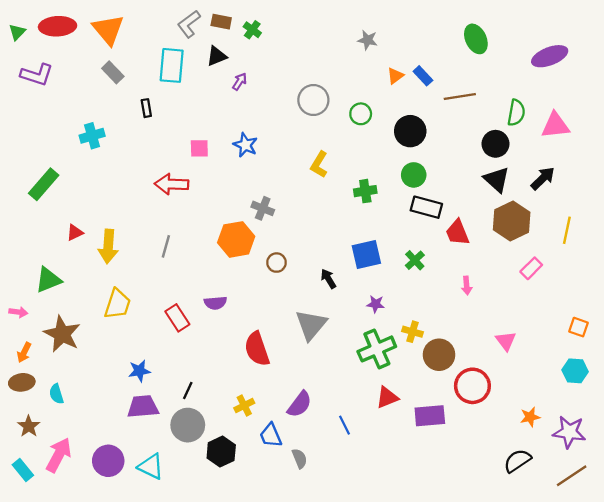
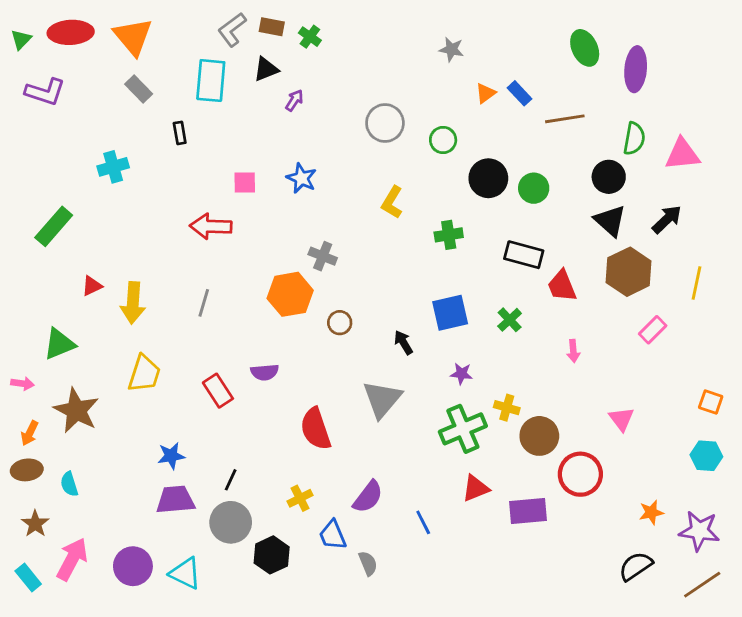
purple ellipse: (550, 56) -> (636, 69), moved, turned -64
black circle: (410, 131) -> (488, 178), moved
green circle: (414, 175) -> (534, 188), moved

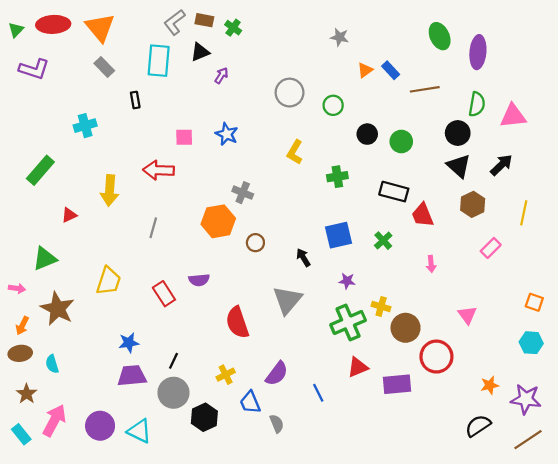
black circle: (488, 178) -> (367, 134), size x0.7
brown hexagon: (629, 272) -> (473, 204), size x0.7
yellow arrow: (133, 303) -> (110, 190), moved

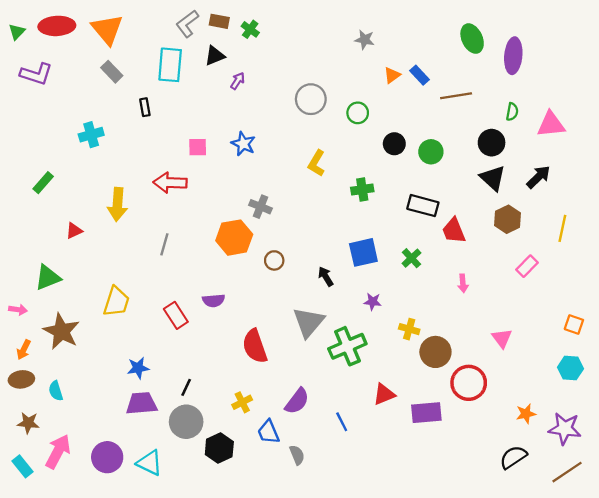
green semicircle: (477, 104) -> (512, 112), size x0.7
green rectangle: (40, 170) -> (43, 183), size x0.7
green cross: (348, 322) -> (347, 346), moved
brown star: (27, 394) -> (28, 423), turned -30

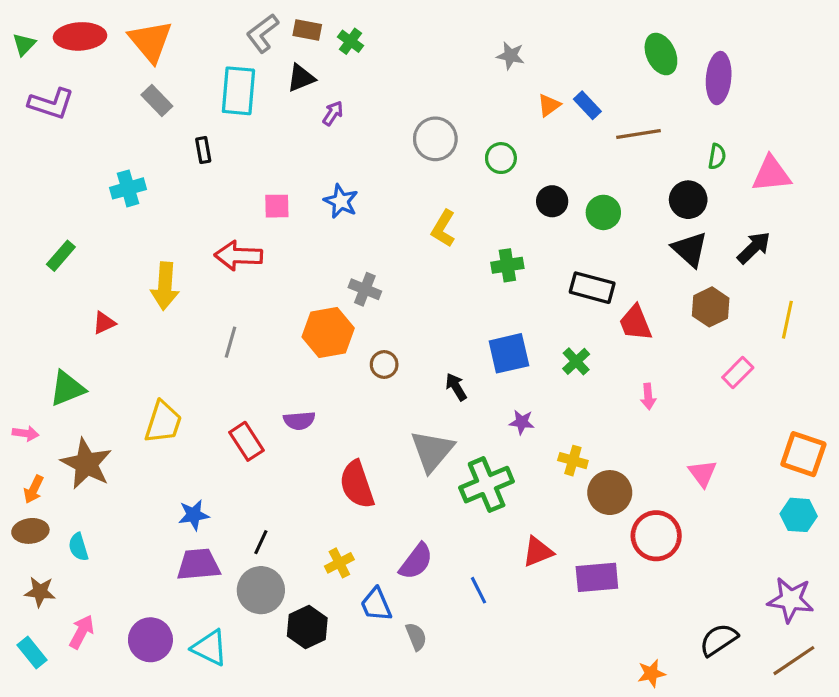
orange square: (574, 324) -> (803, 454), size x1.6
orange star: (526, 414) -> (651, 673), moved
pink arrow: (58, 451) -> (82, 632), size x0.7

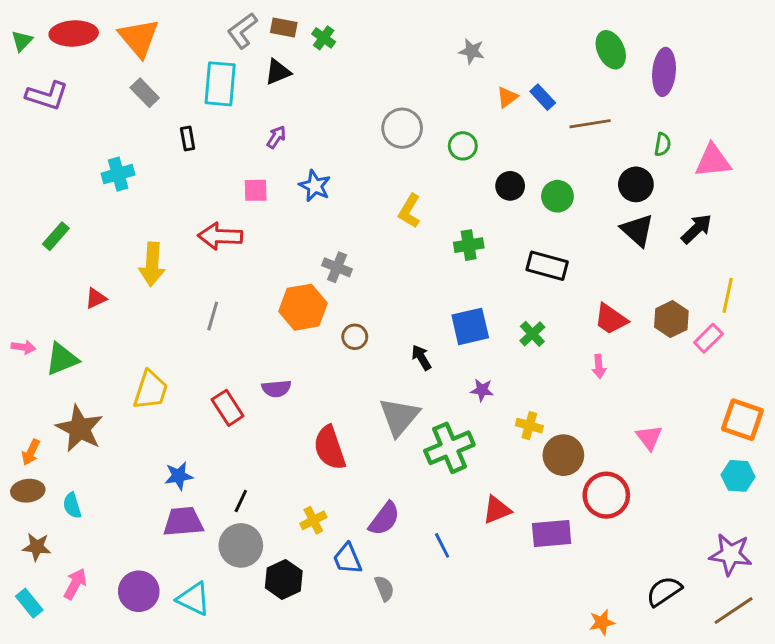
purple arrow: (333, 113) -> (276, 137), moved
brown hexagon: (711, 307) -> (671, 319), moved
red trapezoid: (635, 323) -> (611, 319), moved, turned -33
pink rectangle: (738, 373) -> (708, 338), moved
pink arrow: (26, 433) -> (23, 347), moved

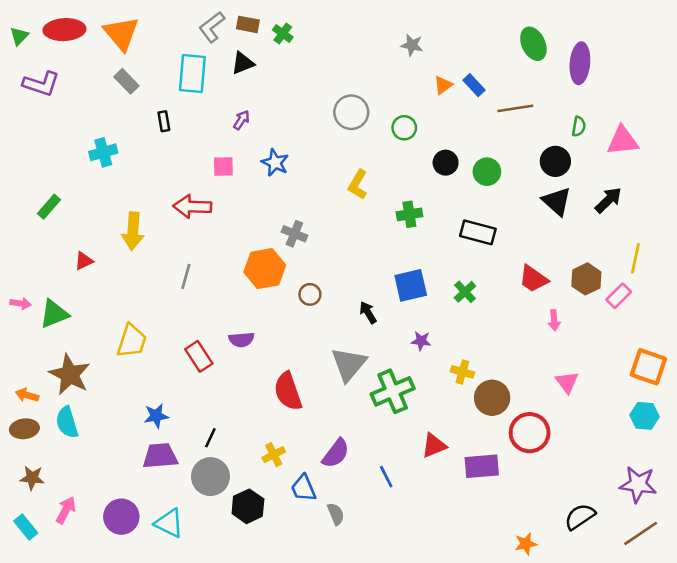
pink arrow: (599, 366) -> (554, 320), moved
orange arrow: (31, 452) -> (27, 395), turned 80
cyan semicircle: (72, 505) -> (67, 422), moved, size x1.4

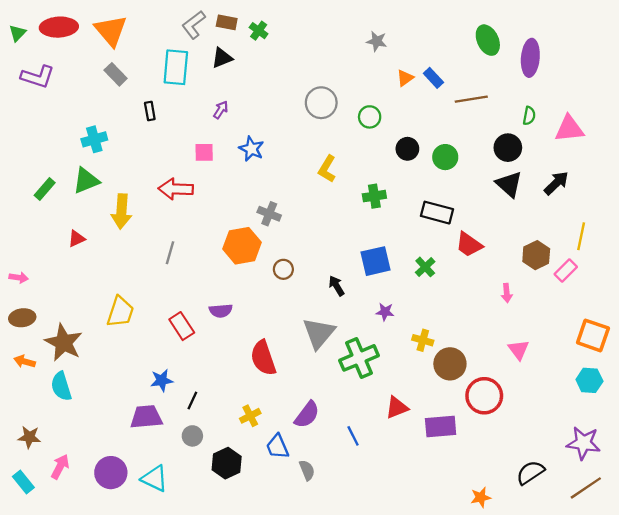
red trapezoid: (533, 279) -> (469, 245), moved
green triangle: (54, 314) -> (86, 181), moved
blue star: (156, 416) -> (162, 380), moved
brown ellipse: (24, 429) -> (22, 318), moved
gray circle: (210, 477) -> (192, 436), size x0.6

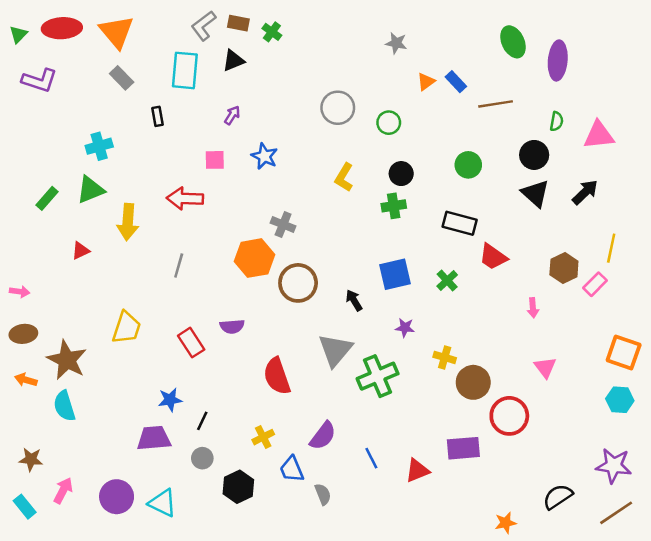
black circle: (407, 149) -> (401, 174), moved
brown circle: (283, 269) -> (298, 283), size x1.8
red triangle: (397, 408) -> (417, 471), moved

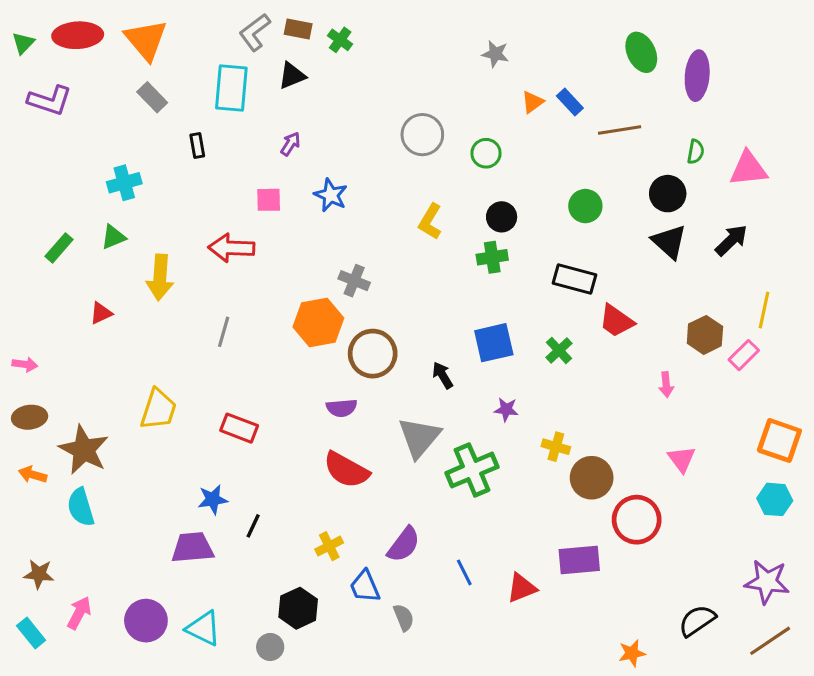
green triangle: (90, 190) -> (113, 237), size x0.7
purple semicircle: (232, 326) -> (342, 408), moved
red rectangle: (191, 343) -> (239, 428), turned -36
red semicircle: (277, 376) -> (346, 470), turned -42
gray circle: (202, 458) -> (270, 647), moved

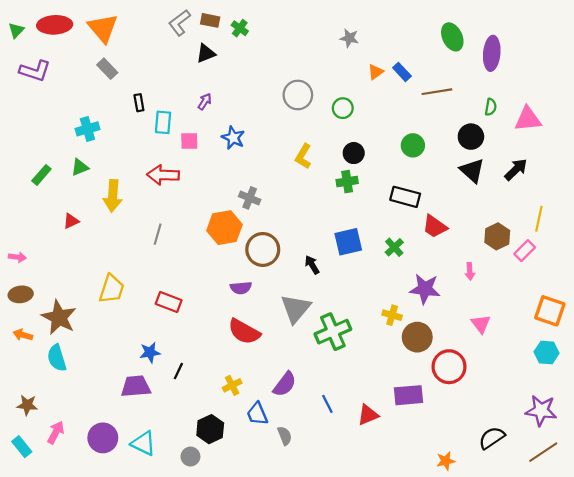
cyan rectangle: (231, 88) -> (163, 122), moved, size x0.7
purple star: (506, 409) -> (425, 289), moved, size x1.8

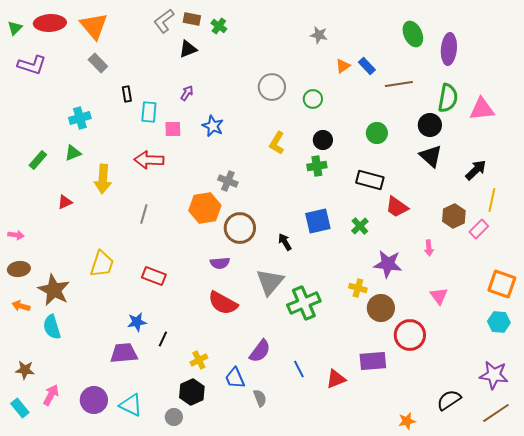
green semicircle: (491, 107) -> (448, 98), size x1.8
black arrow: (516, 169) -> (476, 170), moved
yellow cross: (232, 385) -> (199, 360), moved

